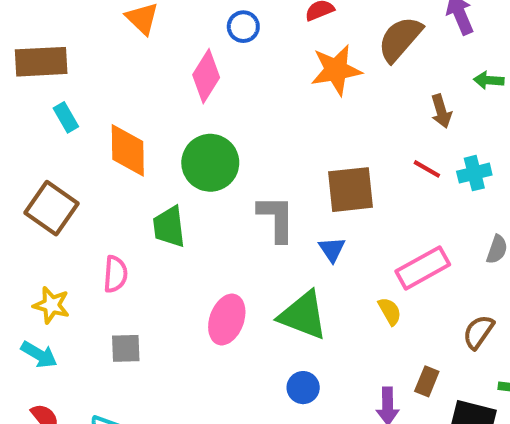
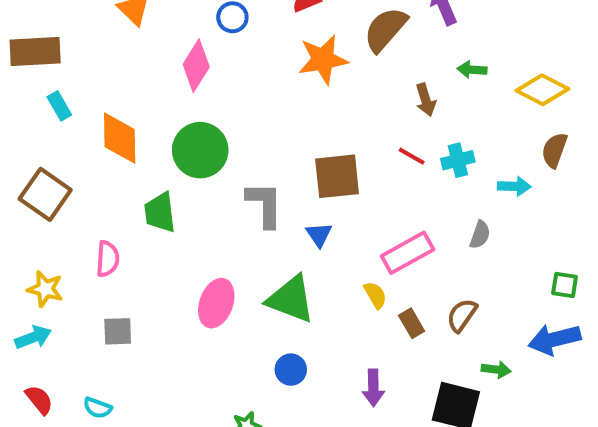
cyan arrow: (39, 355) -> (33, 337), turned -51
brown rectangle: (427, 381) -> (412, 323), moved, turned -52

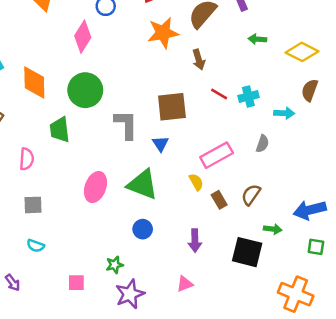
brown arrow: (426, 100) -> (199, 60), moved
green square: (565, 285) -> (316, 247), moved
cyan semicircle: (98, 408) -> (36, 246), moved

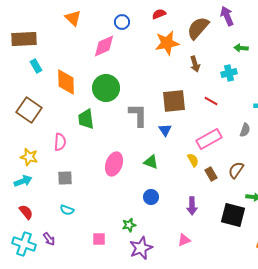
pink diamond: (83, 37) -> (104, 46), turned 35
red line: (219, 94) -> (211, 101), moved
cyan cross: (248, 97) -> (229, 73), moved
green triangle: (143, 184) -> (151, 162), size x0.6

